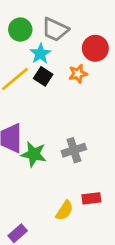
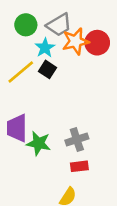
gray trapezoid: (55, 30) -> (59, 25), turned -56
orange star: (78, 74) -> (76, 41), moved, size x1.5
red rectangle: (91, 198) -> (79, 166), moved

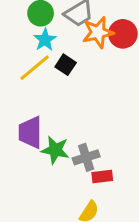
cyan star: (45, 48) -> (45, 40), moved
gray cross: (77, 139) -> (86, 157), moved

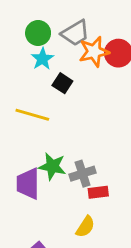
yellow line: (35, 68) -> (32, 115), moved, turned 56
purple trapezoid: (30, 132) -> (28, 184), moved

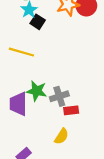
black square: (62, 83) -> (38, 22), moved

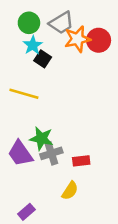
gray cross: (59, 96) -> (51, 153), moved
purple trapezoid: (18, 104) -> (20, 153), turned -35

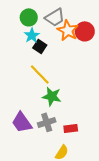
orange star: (77, 39) -> (68, 30), turned -30
yellow line: (24, 94) -> (40, 74), moved, turned 30
green star: (41, 138) -> (52, 96), moved

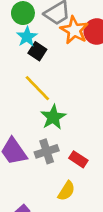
green star: (52, 96) -> (53, 117), turned 30
red rectangle: (71, 128) -> (78, 159), turned 40

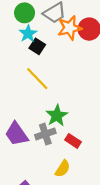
orange star: (74, 30) -> (70, 28), turned 30
green star: (53, 117) -> (57, 116), moved

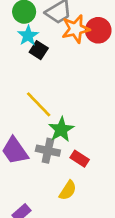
yellow line: (37, 79) -> (39, 104), moved
gray cross: (45, 134) -> (48, 151), turned 30

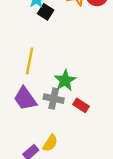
yellow line: (39, 104) -> (30, 61), moved, turned 55
yellow semicircle: (68, 190) -> (50, 143), moved

